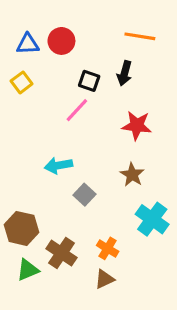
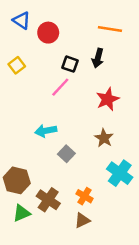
blue triangle: (28, 44) -> (22, 20), moved, turned 36
red star: (137, 125) -> (108, 99), turned -30

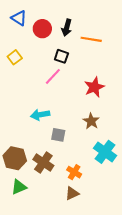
orange line: (110, 29) -> (91, 39), moved
black arrow: (98, 58) -> (67, 28), moved
gray square: (66, 154) -> (58, 135), turned -32
brown cross: (48, 200) -> (43, 163), moved

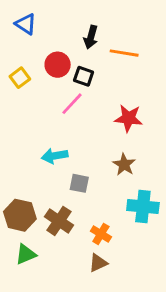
red circle: (42, 29) -> (58, 65), moved
red star: (94, 87) -> (128, 118), turned 30
cyan cross: (105, 152) -> (143, 206), turned -30

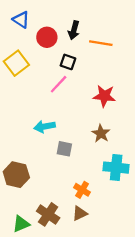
red circle: (58, 65) -> (47, 37), moved
yellow square: (20, 78) -> (16, 63), size x1.5
brown cross: (59, 221) -> (48, 214), moved
green triangle: (26, 254) -> (21, 224), moved

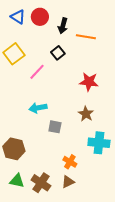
red circle: (47, 37) -> (40, 17), moved
black square: (68, 62) -> (58, 53), turned 32
pink line: (59, 84) -> (37, 72), moved
green triangle: (21, 224) -> (17, 181), moved, turned 35

